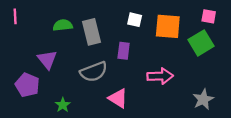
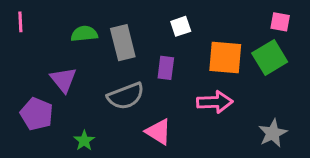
white square: (135, 20) -> (181, 26), turned -32
orange square: (168, 26) -> (225, 57), moved

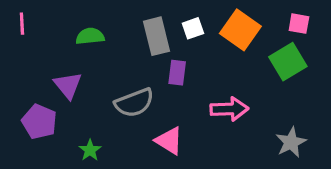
gray rectangle: (123, 43) -> (156, 36), moved
orange square: (225, 57) -> (240, 30), moved, turned 30

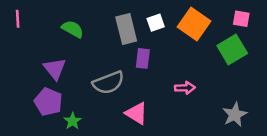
green semicircle: (90, 36) -> (73, 29), turned 35
pink arrow: (229, 109) -> (185, 88), size x0.7
purple pentagon: (39, 122) -> (48, 102), moved

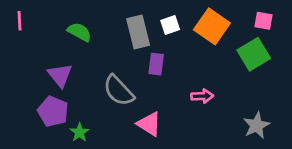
gray semicircle: (108, 83) -> (119, 91), turned 68

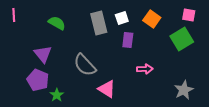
orange square: (212, 26) -> (152, 19), size x0.7
purple rectangle: (156, 64) -> (128, 40), moved

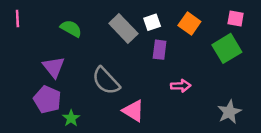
gray rectangle: (99, 23) -> (123, 28), turned -30

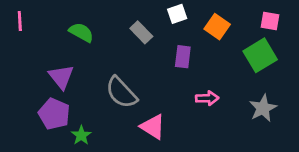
white square: (152, 22) -> (177, 14), moved
gray rectangle: (123, 28) -> (141, 32), size x0.7
gray star: (229, 112) -> (263, 108), moved

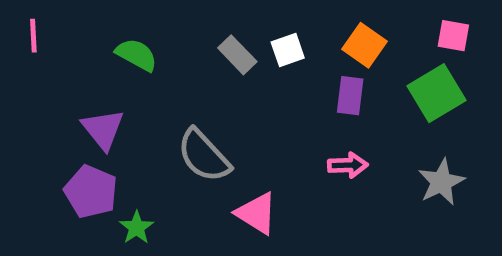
white square: (177, 14) -> (288, 50), moved
purple rectangle: (183, 57) -> (350, 96), moved

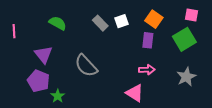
pink line: (33, 36) -> (14, 31), moved
pink triangle: (257, 213) -> (135, 93), moved

